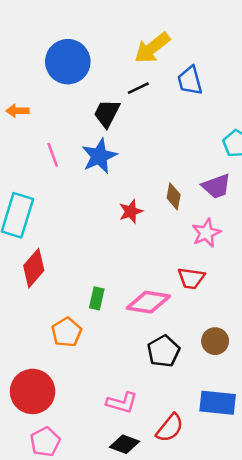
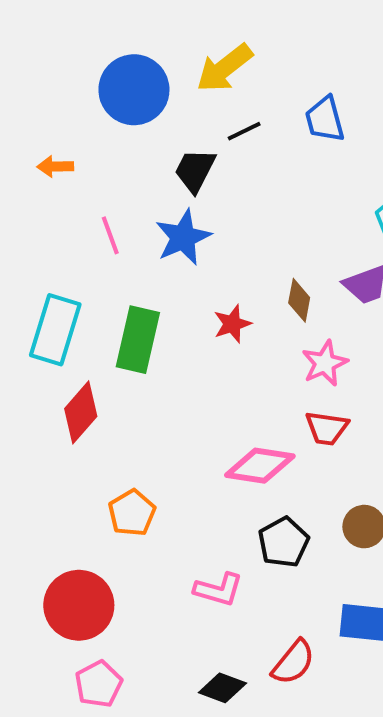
yellow arrow: (152, 48) -> (224, 68), moved
pink star: (206, 233) -> (325, 363), moved
green rectangle: (97, 298) -> (138, 340), moved, size x1.8
pink L-shape: (122, 403) -> (219, 590), moved

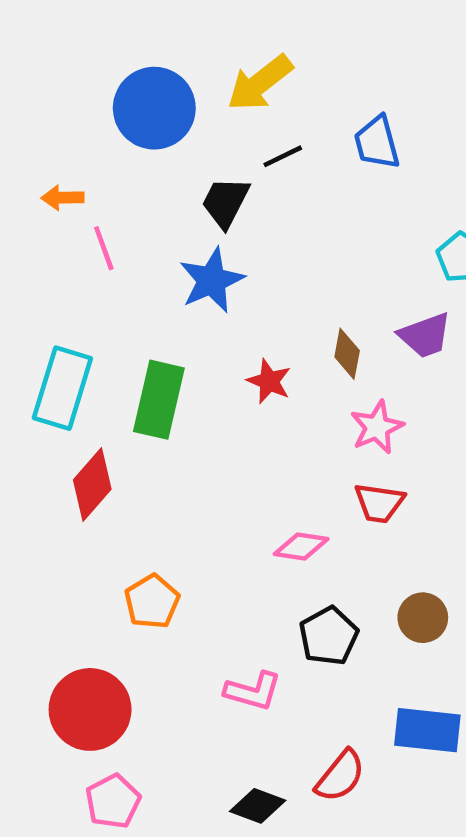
pink line: (110, 235) -> (104, 248), moved
red star: (232, 324) -> (269, 381), turned -30
pink diamond: (260, 466) -> (301, 547), size x0.7

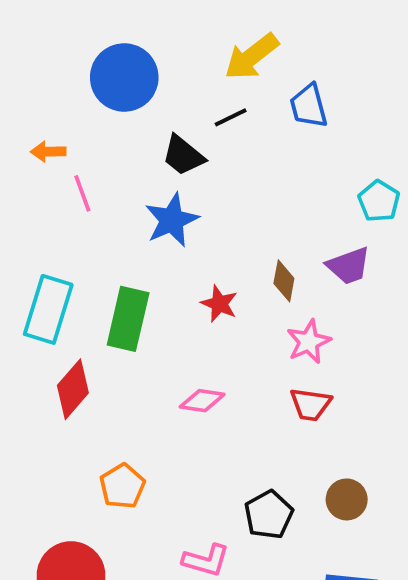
yellow arrow: (260, 83) -> (252, 57), moved
black trapezoid: (225, 202) -> (183, 155), turned -78
pink diamond: (301, 547) -> (202, 401), moved

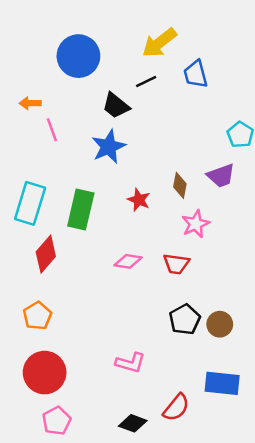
red trapezoid: (311, 404) -> (176, 264), moved
orange pentagon: (122, 486) -> (37, 316), moved
black pentagon: (269, 515) -> (185, 319), moved

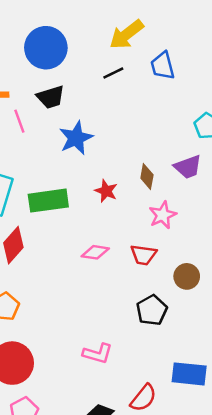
black trapezoid: (116, 106) -> (51, 97), moved, turned -56
green rectangle: (81, 209) -> (48, 201), turned 69
brown circle: (220, 324) -> (187, 276), moved

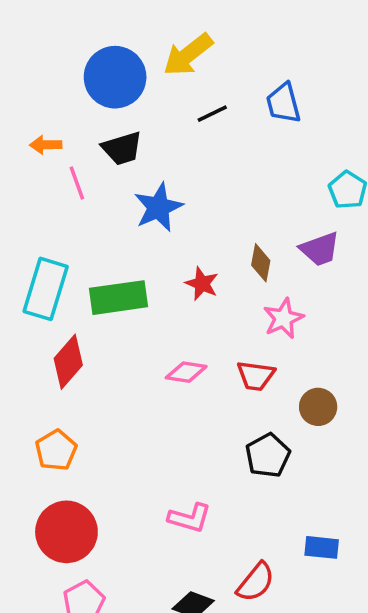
yellow arrow: (127, 34) -> (188, 55), moved
blue rectangle: (189, 374) -> (322, 547), size x0.7

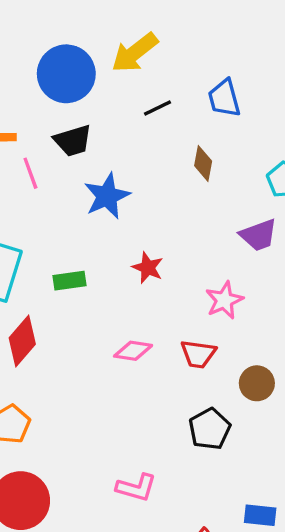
brown diamond: (261, 263) -> (203, 163), moved
green rectangle: (119, 298) -> (70, 281), size x0.6

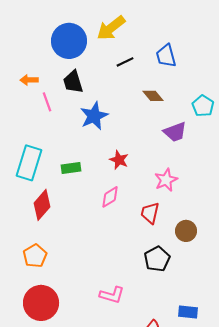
black trapezoid: (73, 141) -> (73, 82), turned 90
brown diamond: (203, 163) -> (153, 96), turned -50
purple trapezoid: (258, 235) -> (175, 132), moved
pink diamond: (133, 351) -> (110, 197), moved, turned -40
red trapezoid: (198, 354) -> (150, 213), turned 95

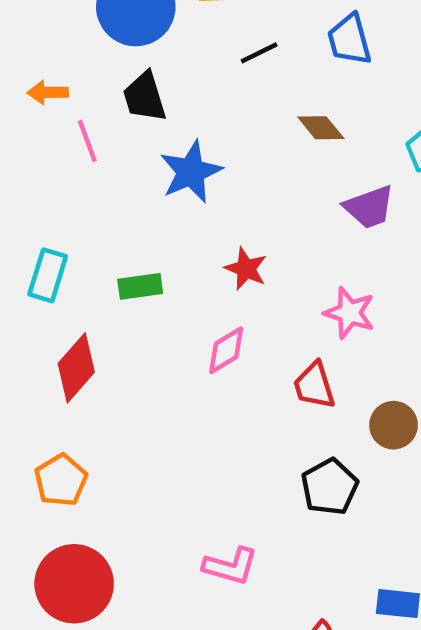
cyan rectangle: (29, 163) -> (48, 275), size x0.7
pink star: (166, 180) -> (349, 313), turned -30
red trapezoid: (150, 213) -> (314, 385), turned -30

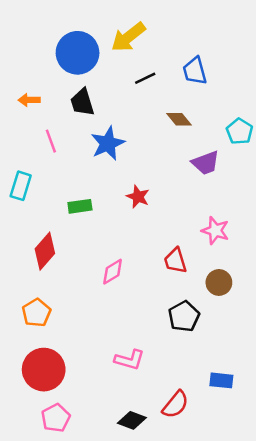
pink line: (87, 141) -> (51, 141), moved
cyan rectangle: (48, 275) -> (21, 186), moved
pink star: (349, 313) -> (215, 231), moved
pink diamond: (226, 350) -> (113, 272), moved

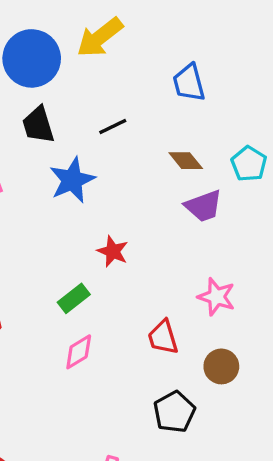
black line: (145, 78) -> (113, 127), moved
brown diamond: (179, 119) -> (186, 161), moved
green rectangle: (80, 206) -> (74, 298), moved, turned -30

